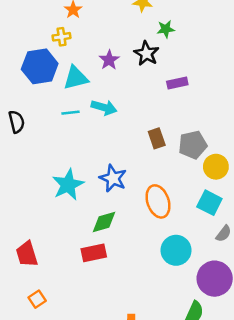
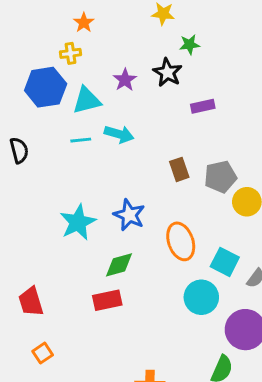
cyan square: (209, 203) -> (225, 262), moved

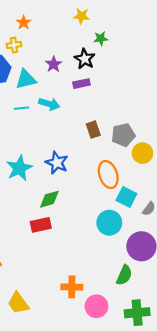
purple rectangle: (203, 106) -> (81, 84), moved
orange ellipse: (181, 241) -> (108, 175), moved

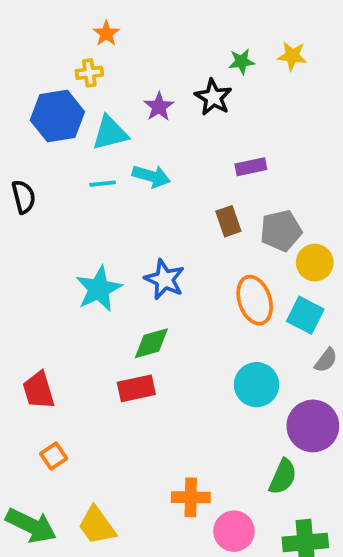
yellow star: (81, 16) -> (292, 56), moved
purple rectangle: (81, 84) -> (251, 167), moved
cyan square: (126, 197) -> (305, 315), moved

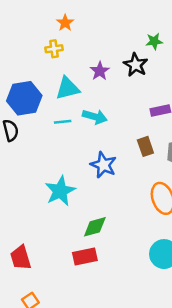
blue hexagon: (57, 116) -> (24, 98), moved
blue star: (164, 279) -> (103, 165), moved

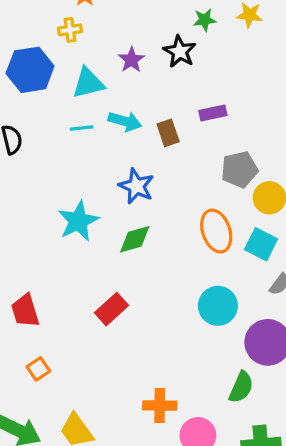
blue hexagon: (24, 98) -> (30, 70), moved
brown rectangle: (145, 146) -> (168, 133), moved
green diamond: (95, 227) -> (135, 239), moved
red rectangle: (85, 256) -> (112, 309), turned -30

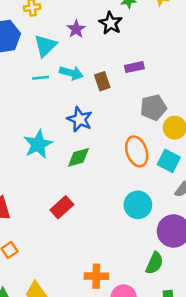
cyan triangle: (88, 83) -> (45, 46), turned -30

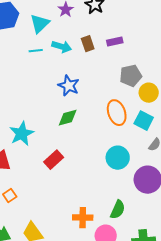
brown rectangle: (102, 81) -> (88, 44), moved
cyan star: (38, 144) -> (22, 134), moved
green semicircle: (154, 263) -> (118, 210), moved

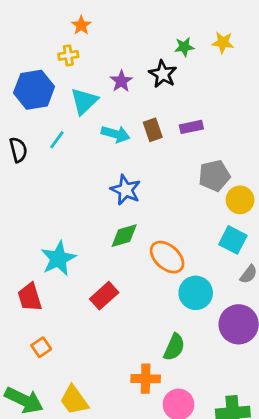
cyan line: (36, 51) -> (57, 140), moved, turned -48
orange ellipse: (117, 113) -> (167, 257), moved, turned -30
green semicircle: (118, 210) -> (174, 347), moved

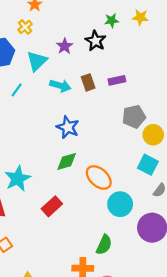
yellow cross: (68, 55) -> (25, 27), turned -32

